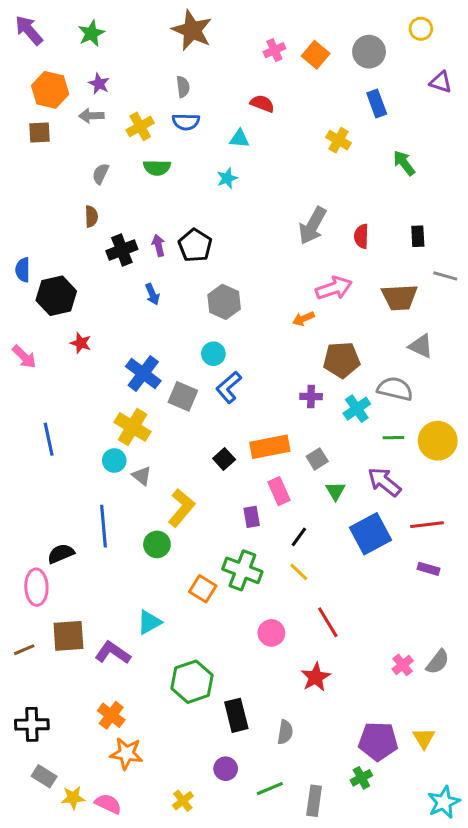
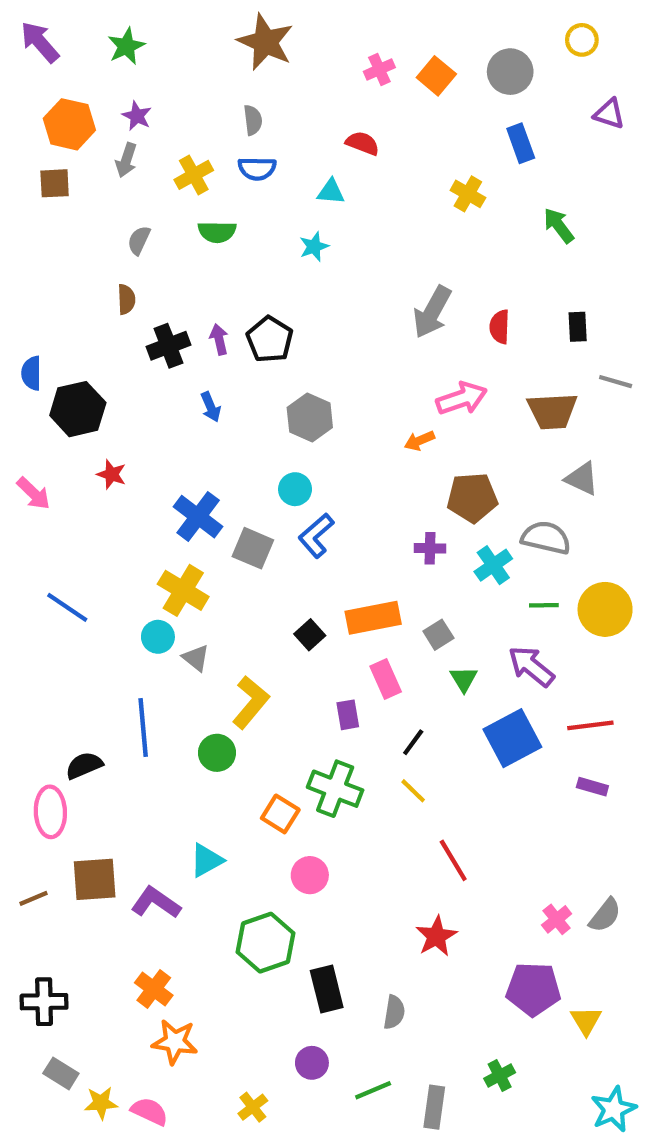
gray arrow: (91, 116) -> (126, 160), turned -70
blue line: (49, 439) -> (67, 607), turned -44
pink circle: (271, 633) -> (310, 875), moved
purple pentagon: (378, 741) -> (533, 989), moved

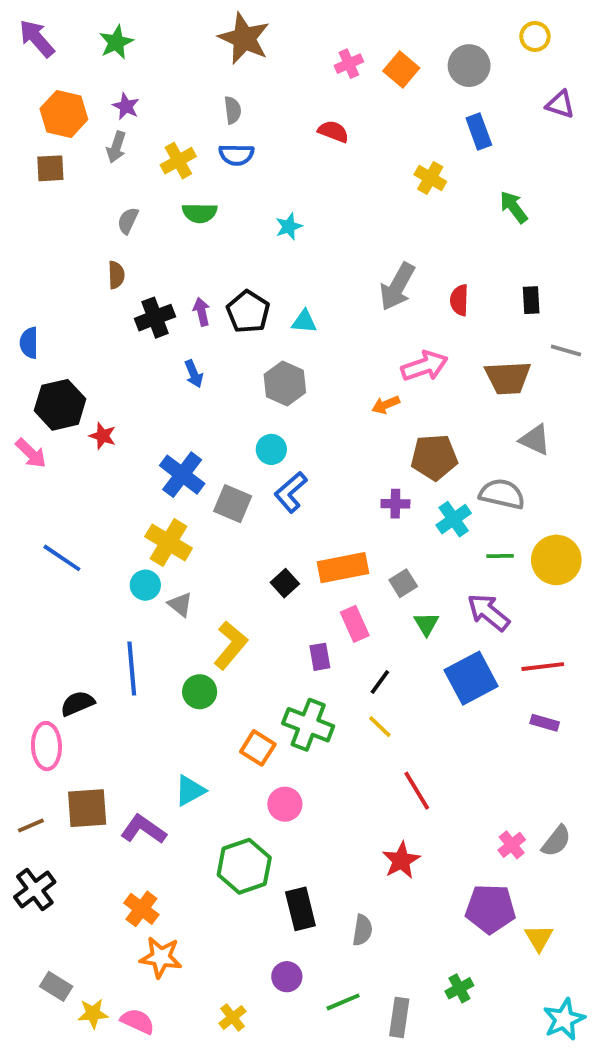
cyan triangle: (331, 192) -> (304, 321), moved
black hexagon: (78, 409) -> (60, 405), moved
black cross: (44, 1002) -> (35, 889), moved, turned -36

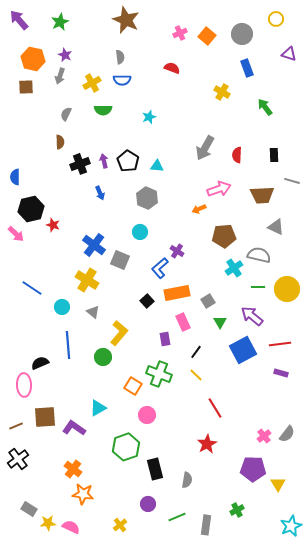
blue L-shape: (291, 492) -> (160, 268), moved
purple cross: (395, 504) -> (177, 251), moved, turned 32
cyan circle: (145, 585) -> (62, 307), moved

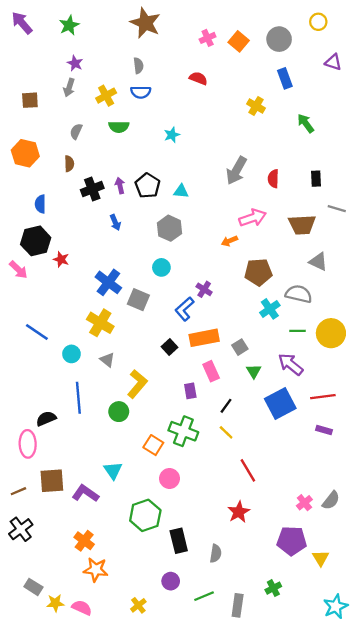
orange hexagon: (33, 59) -> (25, 153), moved
blue semicircle: (15, 177) -> (40, 204), moved
cyan triangle: (98, 408) -> (113, 470), turned -36

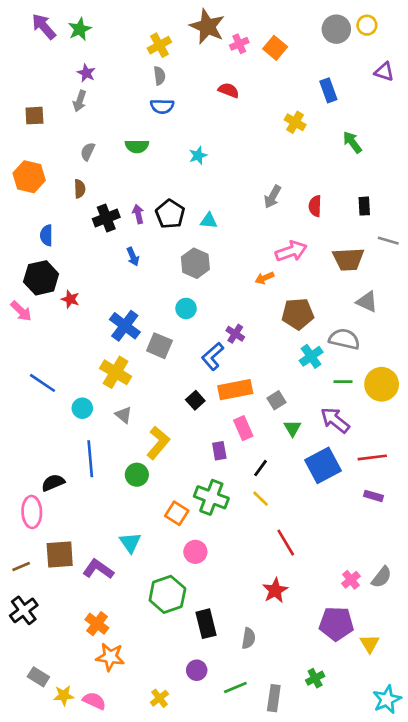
purple arrow: (22, 23) -> (44, 26), moved
brown star: (145, 23) -> (207, 26), moved
gray circle: (279, 39) -> (336, 29), moved
yellow cross: (106, 96) -> (159, 45), moved
gray arrow: (236, 171) -> (272, 197), size x0.7

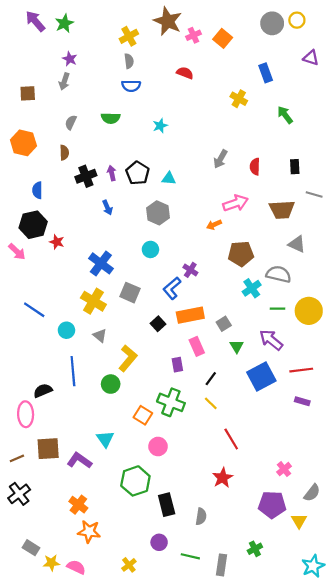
gray square: (159, 346) -> (130, 293), moved
gray semicircle: (382, 577) -> (312, 493), moved
green line: (235, 688) -> (190, 556), turned 36

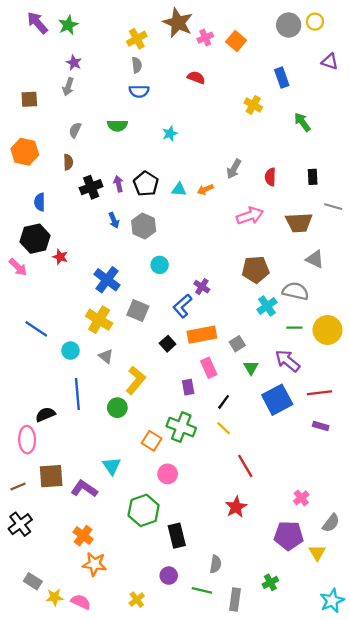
gray hexagon: (158, 213) -> (144, 226), moved
orange arrow: (214, 225) -> (205, 189), moved
gray semicircle: (201, 516) -> (216, 564), moved

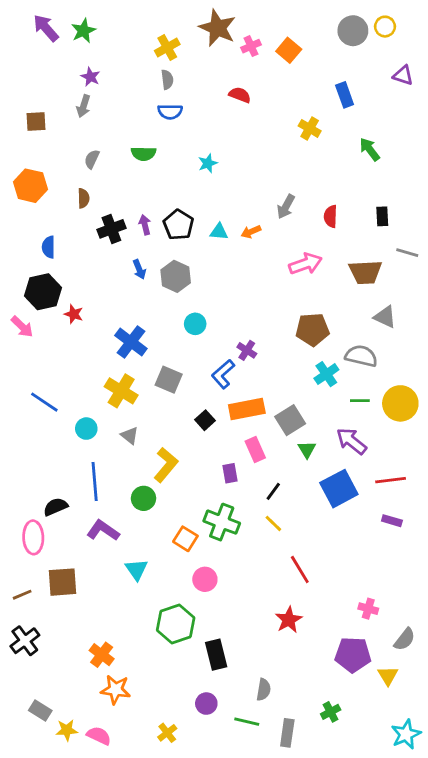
gray square: (237, 344) -> (290, 420), size x1.5
purple L-shape: (84, 489) -> (103, 530), moved
pink cross: (301, 498) -> (368, 609), turned -35

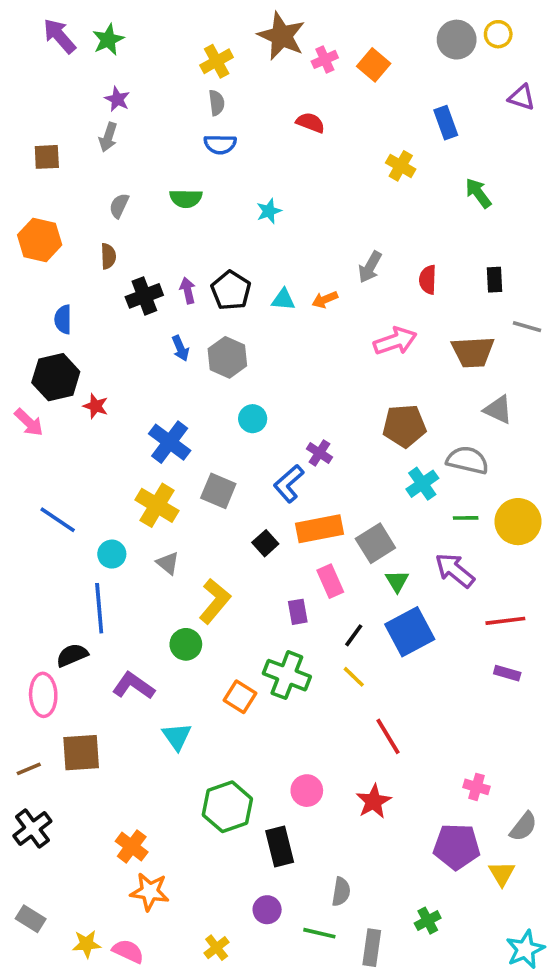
blue line: (95, 482) -> (99, 608), moved
blue square: (339, 489) -> (410, 632), moved
pink circle: (205, 579) -> (307, 791), moved
gray rectangle: (40, 711) -> (31, 919), moved

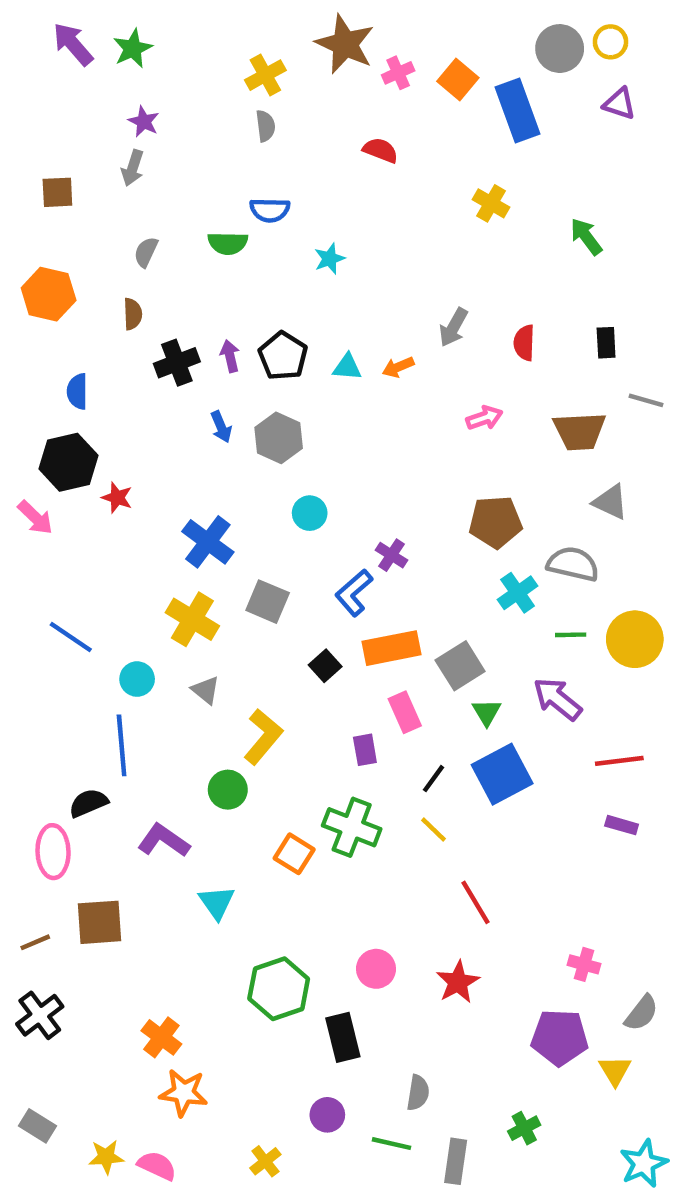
purple triangle: (522, 97) -> (619, 104), moved
blue rectangle: (446, 123) -> (518, 110), moved, size x1.5
blue semicircle: (220, 144) -> (270, 210), moved
pink arrow: (395, 341) -> (484, 418), size x0.7

